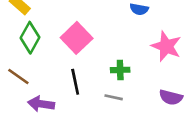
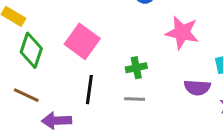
black line: (75, 82) -> (89, 90), turned 30

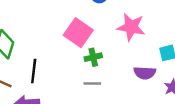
pink square: (82, 41) -> (78, 33), moved
black line: (89, 90) -> (34, 71), moved

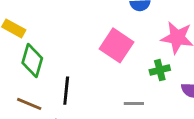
green cross: (93, 57) -> (160, 70), moved

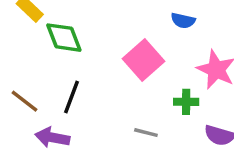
green diamond: (32, 61) -> (64, 38), moved, turned -52

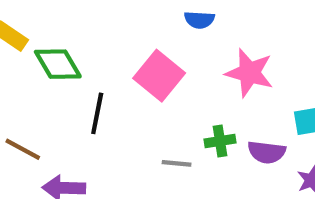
black line: (72, 97) -> (97, 113), moved
green cross: (186, 102) -> (220, 141), moved

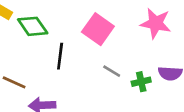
green cross: (220, 141) -> (141, 82), moved
gray line: (177, 163) -> (112, 71), moved, turned 30

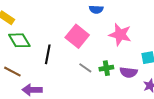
green diamond: (33, 26) -> (19, 40), moved
green cross: (141, 82) -> (106, 68), moved

